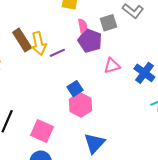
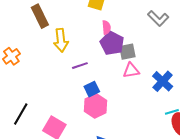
gray square: (108, 23) -> (127, 52), moved
brown rectangle: (22, 40) -> (40, 16), moved
purple line: (57, 53) -> (80, 66), moved

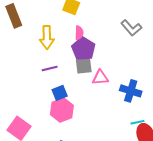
yellow arrow: (61, 40) -> (47, 37), moved
gray square: (127, 52) -> (84, 66), moved
blue cross: (163, 81) -> (131, 91), turned -30

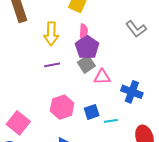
gray square: (84, 66) -> (86, 64), turned -30
blue square: (60, 93) -> (92, 112), moved
cyan line: (137, 122) -> (111, 121), moved

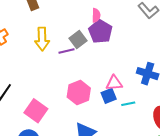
yellow arrow: (51, 34) -> (42, 39), moved
gray square: (86, 64) -> (78, 40), moved
pink triangle: (102, 77) -> (114, 83), moved

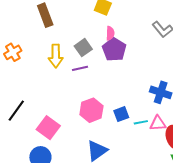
gray square: (78, 40) -> (83, 48), moved
pink triangle: (114, 83) -> (158, 123), moved

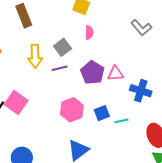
purple pentagon: (114, 50) -> (92, 73), moved
pink triangle: (158, 123) -> (115, 74), moved
pink square: (48, 128) -> (16, 102), moved

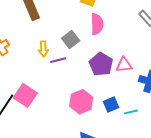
pink semicircle: (89, 32) -> (97, 24), size x1.5
yellow arrow: (35, 56) -> (43, 49), size x0.7
purple line: (60, 68) -> (58, 60), moved

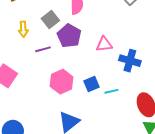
purple line: (58, 60) -> (43, 49), moved
purple pentagon: (101, 64) -> (69, 36), moved

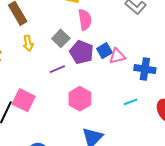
yellow arrow: (23, 29) -> (28, 43), moved
blue square: (92, 84) -> (104, 51), moved

